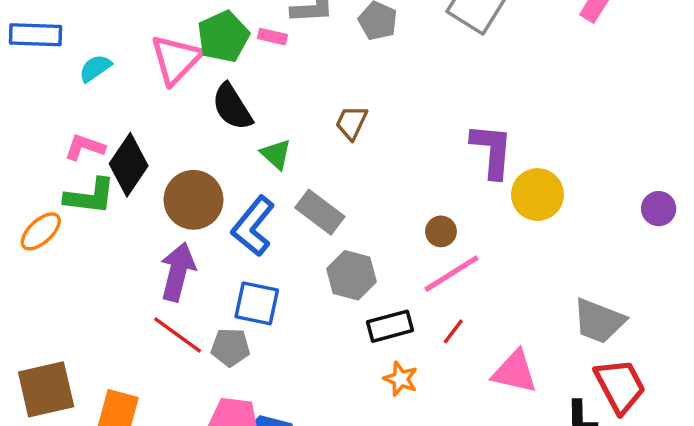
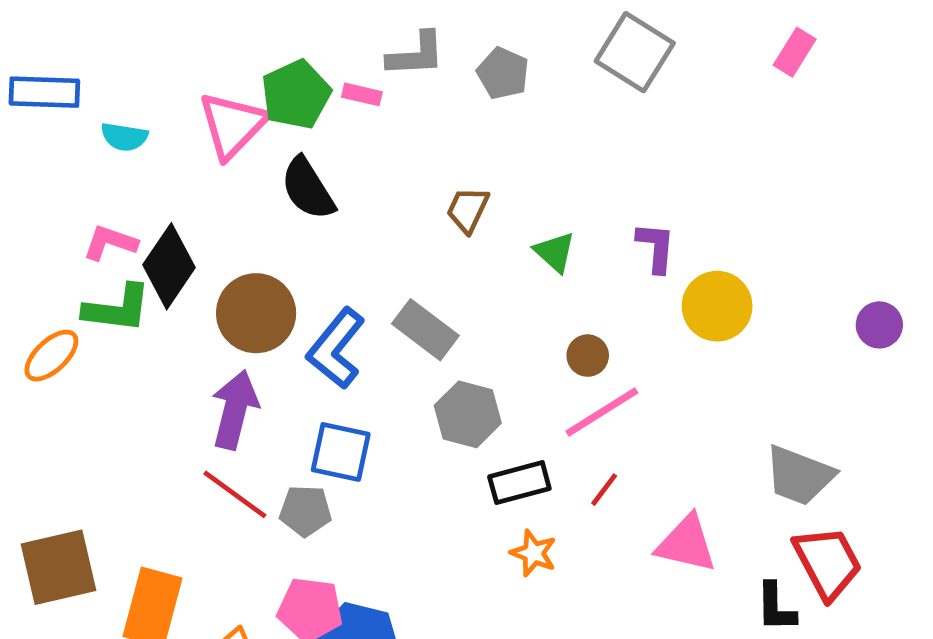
cyan semicircle: (95, 68) -> (124, 137), turned -136
purple L-shape: (492, 151) -> (656, 247), size x0.7
green triangle: (276, 154) -> (555, 252), moved

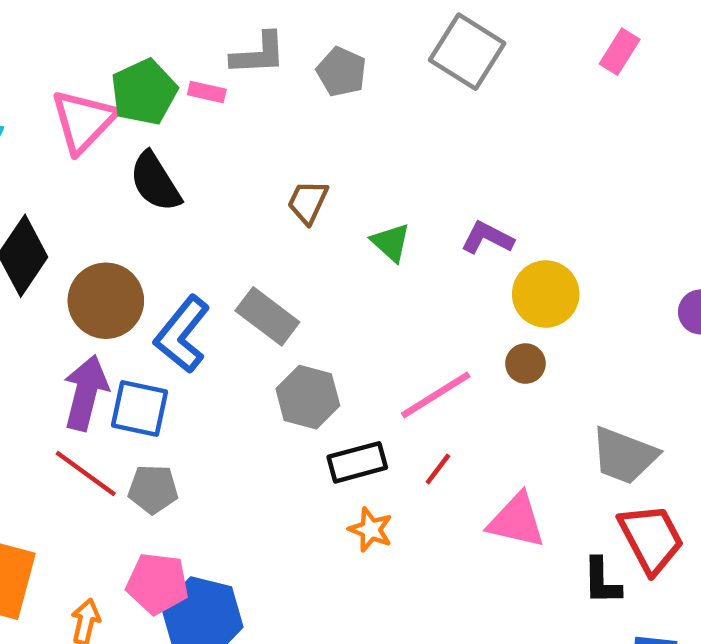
purple L-shape: (656, 247) -> (487, 238), turned -68
brown circle: (588, 356) -> (525, 364), moved
blue square: (341, 452) -> (139, 408), moved

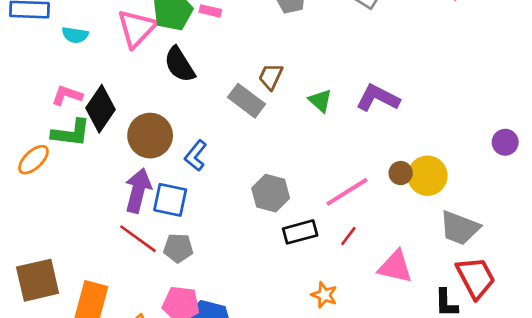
purple L-shape: (487, 238) -> (378, 98), size x1.4
yellow circle: (546, 294) -> (427, 176), moved
gray rectangle: (267, 316) -> (247, 101), moved
blue L-shape: (182, 334) -> (196, 156), size x0.7
orange star: (371, 530) -> (324, 295), moved

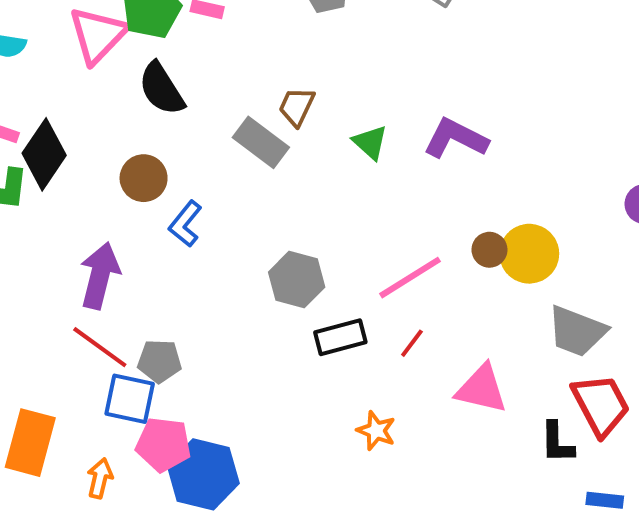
brown circle: (150, 136) -> (144, 178), moved, size x0.7
blue square: (170, 200) -> (130, 399), moved

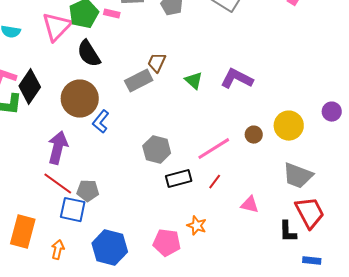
gray rectangle: (261, 142) -> (139, 81), turned -64
brown circle: (144, 178) -> (80, 99), size x1.6
yellow circle: (529, 254) -> (289, 126), moved
pink triangle: (482, 389) -> (250, 205), size x0.7
pink pentagon: (163, 445) -> (167, 243), moved

